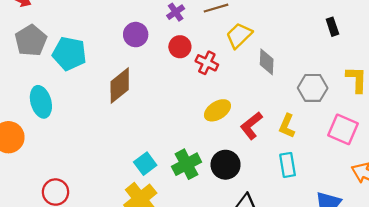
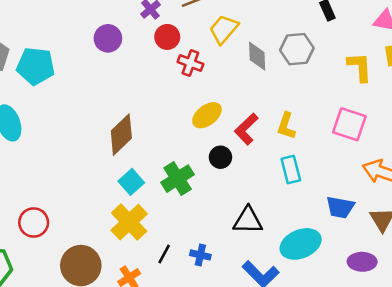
red circle: (180, 47) -> (167, 37), moved
brown diamond: (120, 86) -> (121, 135), moved
gray hexagon: (313, 88) -> (297, 49), moved
black circle: (226, 165) -> (220, 157), moved, size x0.7

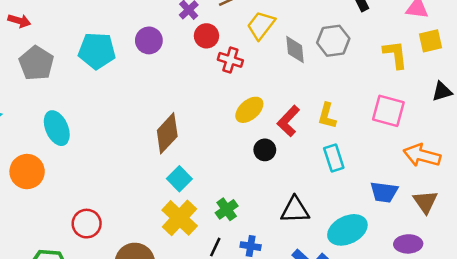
cyan pentagon: (36, 66) -> (97, 51), moved
green cross: (178, 179) -> (227, 209), moved, size x0.7

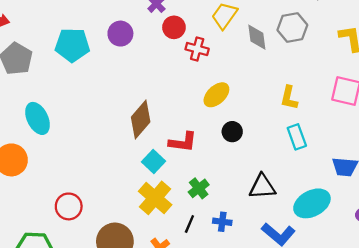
red L-shape: (288, 121) -> (183, 142), moved, turned -124

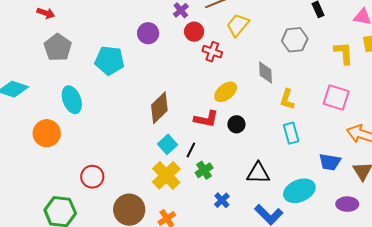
gray diamond: (257, 37) -> (266, 73), moved
cyan pentagon: (72, 45) -> (110, 60), moved
red L-shape: (183, 142) -> (206, 119), moved
blue cross: (222, 222) -> (222, 200), turned 35
black line: (189, 224) -> (191, 150), moved

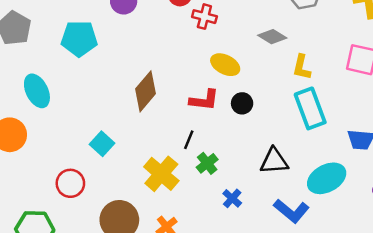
gray diamond: (266, 73) -> (272, 37), turned -50
yellow ellipse: (226, 92) -> (225, 65), turned 70
cyan rectangle: (291, 133) -> (310, 108), size x1.5
cyan square: (168, 144) -> (102, 144), moved

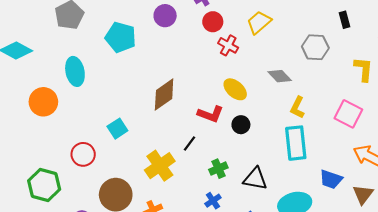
green cross: (207, 163) -> (218, 169), moved

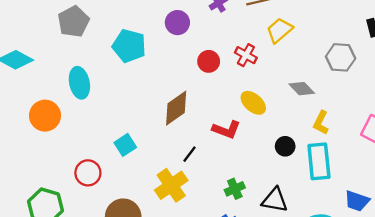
red circle: (213, 22) -> (209, 61), moved
black circle: (241, 125) -> (285, 146), moved
black line: (189, 143) -> (189, 154), moved

